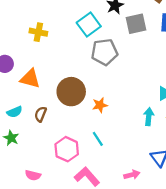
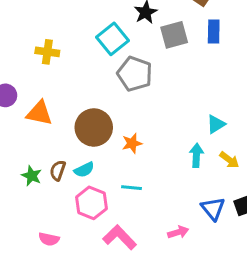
gray pentagon: (104, 52) -> (135, 74), turned 30
cyan semicircle: (15, 112) -> (84, 170), moved
brown semicircle: (41, 114) -> (58, 170), moved
green star: (11, 138) -> (32, 176), moved
cyan line: (98, 139) -> (131, 188), turned -48

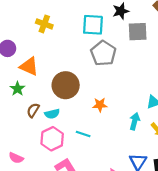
cyan square: (113, 39) -> (93, 25), turned 30
orange star: (132, 143) -> (100, 105), moved
green star: (32, 176) -> (17, 89), moved

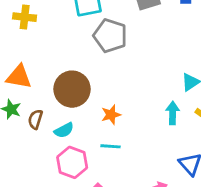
orange star: (100, 105) -> (111, 115), moved
brown semicircle: (33, 110) -> (35, 119), moved

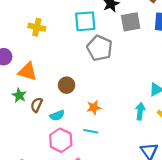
brown circle: (72, 89) -> (67, 85), size x0.6

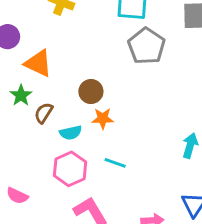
orange star: (94, 108) -> (103, 118), moved

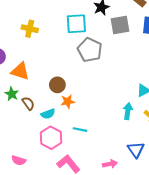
brown semicircle: (44, 113) -> (28, 103), turned 120

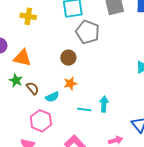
brown circle: (57, 85) -> (68, 58), moved
cyan arrow: (128, 111) -> (104, 104), moved
pink hexagon: (51, 138) -> (41, 121), moved

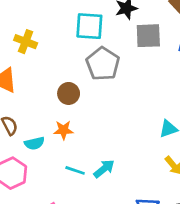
yellow cross: (28, 16) -> (26, 42), moved
cyan arrow: (104, 104) -> (104, 169), turned 35

